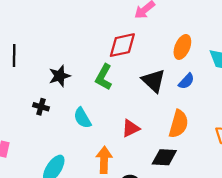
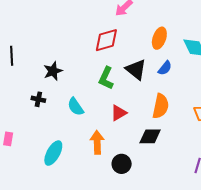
green L-shape: (104, 77) -> (106, 78), moved

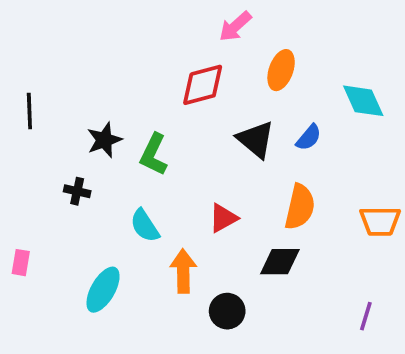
orange ellipse: (159, 38) -> (281, 70), moved
green L-shape: (106, 78) -> (154, 154), moved
cyan semicircle: (76, 107) -> (145, 226), moved

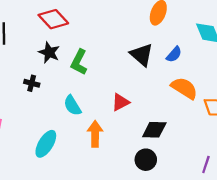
red diamond: (203, 85) -> (53, 19), moved, turned 60
black star: (104, 140) -> (49, 52), turned -30
orange semicircle: (300, 207) -> (184, 88), moved, turned -72
black circle: (227, 311) -> (146, 160), moved

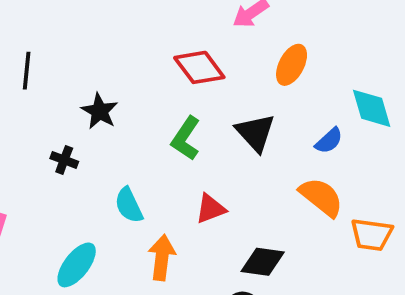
red diamond: (53, 19) -> (199, 67), moved
blue semicircle: (174, 54) -> (329, 141), moved
green L-shape: (79, 62) -> (186, 138), moved

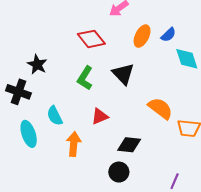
blue semicircle: (329, 141) -> (168, 35), moved
black cross: (64, 160) -> (18, 92), size x1.6
cyan ellipse: (77, 265) -> (29, 134), moved, turned -55

